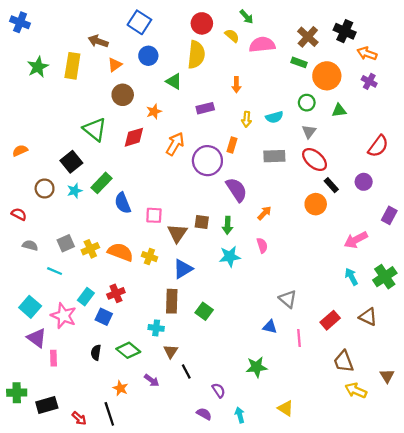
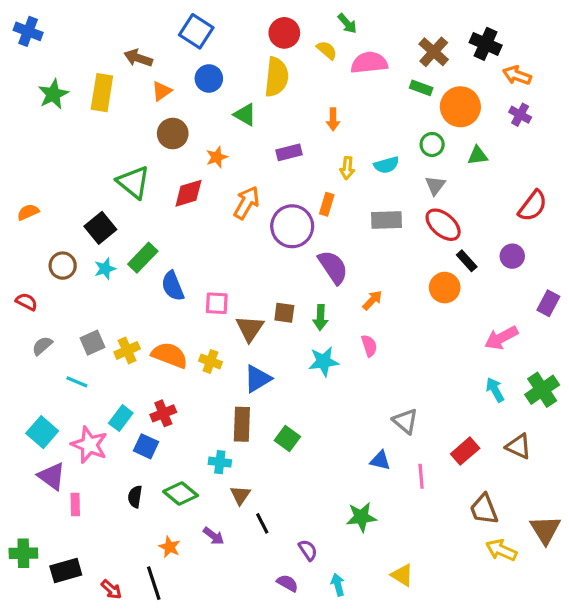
gray semicircle: (30, 245) -> (42, 346), turned -56
brown triangle: (387, 376) -> (545, 530), size x1.5

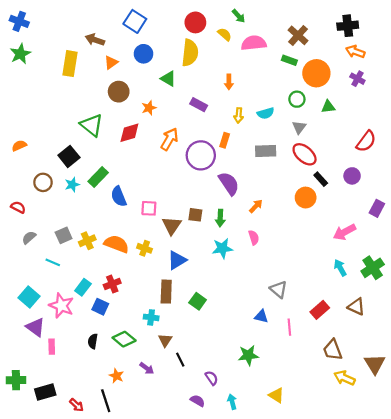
black cross: (486, 44) -> (348, 26), moved, turned -30
green star: (53, 94) -> (20, 54), moved
purple rectangle: (289, 152) -> (199, 105), turned 42

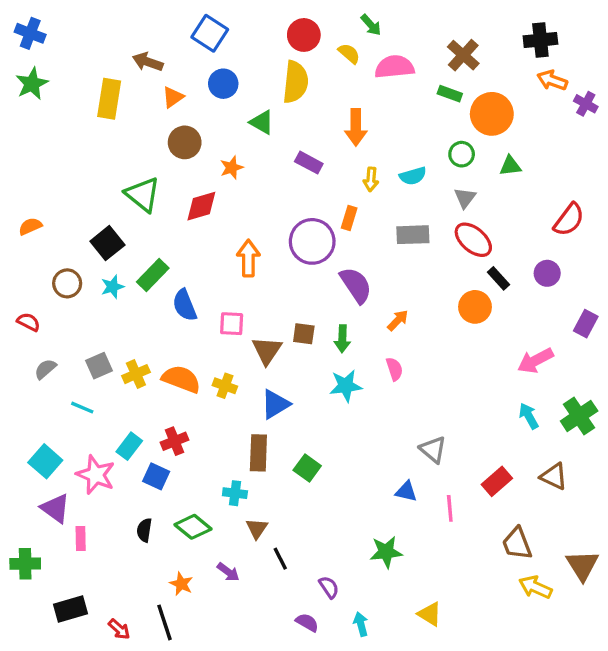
purple cross: (357, 79) -> (586, 104), moved
orange arrow: (229, 82) -> (356, 127), size x1.5
orange arrow: (169, 139) -> (248, 258), moved, turned -30
green cross: (16, 380) -> (25, 564), moved

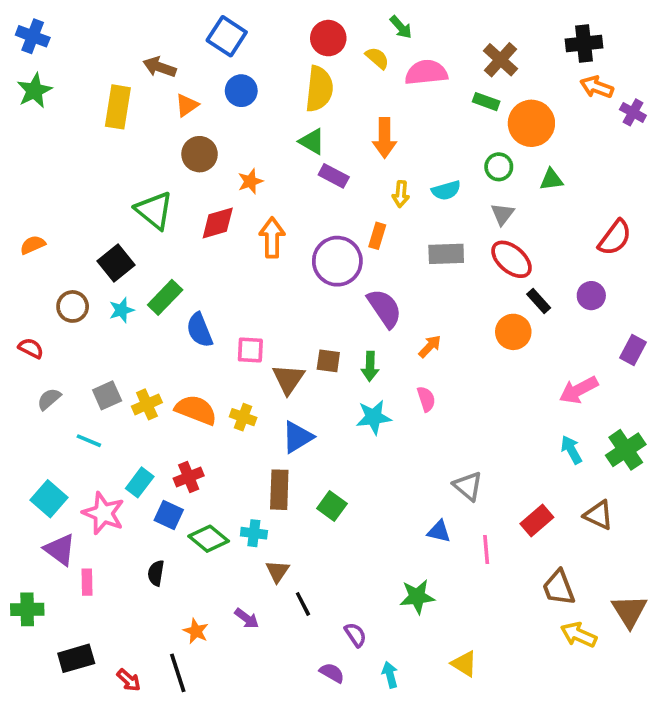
green triangle: (262, 122) -> (312, 141), moved
orange arrow: (248, 258) -> (272, 238), moved
green diamond: (193, 527) -> (209, 539), moved

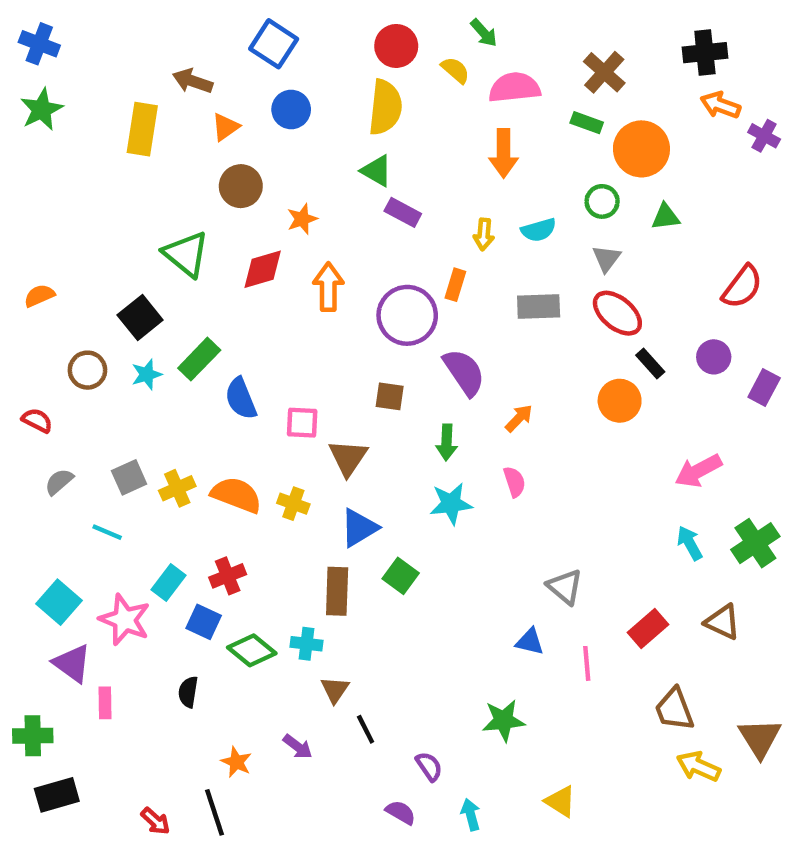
orange arrow: (385, 138) -> (504, 153), moved
purple rectangle: (633, 350) -> (764, 388), moved
brown square: (328, 361) -> (390, 396), moved
green square: (332, 506) -> (401, 576), moved
black rectangle: (76, 658) -> (57, 795), moved

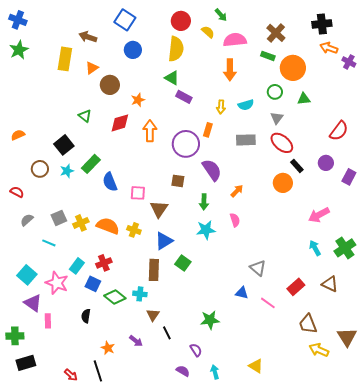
orange triangle: (225, 127) -> (92, 68), moved
green triangle: (186, 254) -> (85, 116), size x0.6
pink line: (587, 663) -> (268, 303), turned -49
green star: (504, 720) -> (210, 320), moved

